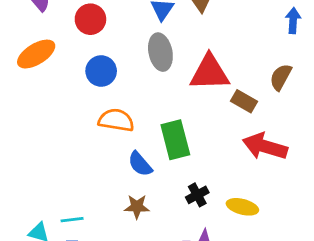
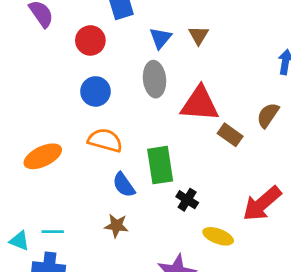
orange ellipse: (36, 54) -> (43, 156), moved
red arrow: (265, 146) -> (262, 204), moved, turned -63
black cross: (197, 195) -> (187, 200), moved, turned -35

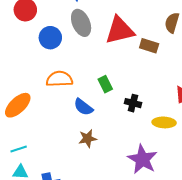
blue circle: (95, 91) -> (50, 38), moved
green rectangle: (160, 165) -> (105, 84), size x0.6
cyan line: (53, 232) -> (19, 149), moved

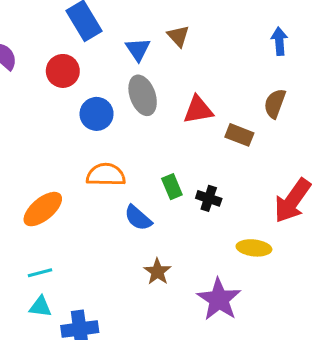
red triangle: (120, 30) -> (198, 110), size x0.7
black cross: (133, 103) -> (209, 198), moved
brown star: (88, 138) -> (157, 272), moved, turned -30

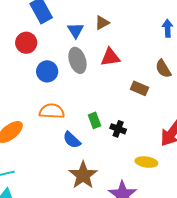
brown triangle: (178, 36) -> (102, 23), turned 42
brown semicircle: (275, 104) -> (163, 69), turned -54
red triangle: (198, 110) -> (110, 57), moved
brown star: (157, 272) -> (83, 175), size x1.6

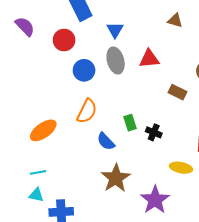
brown triangle: (102, 23) -> (175, 20), moved, turned 42
orange semicircle: (52, 111) -> (87, 111), turned 110

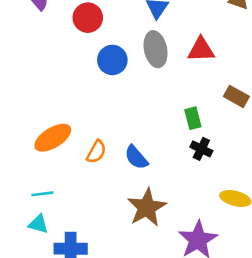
orange semicircle: (87, 111) -> (96, 152), moved, size x0.7
green rectangle: (130, 123) -> (193, 118), moved

